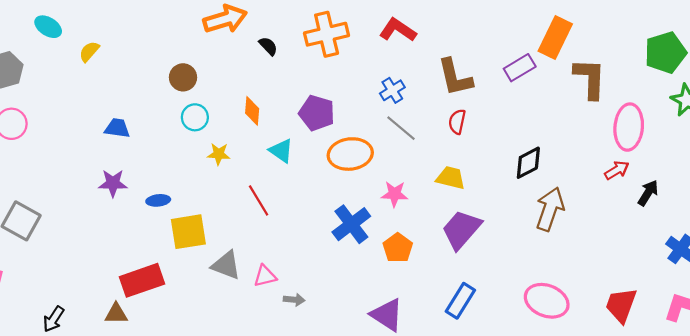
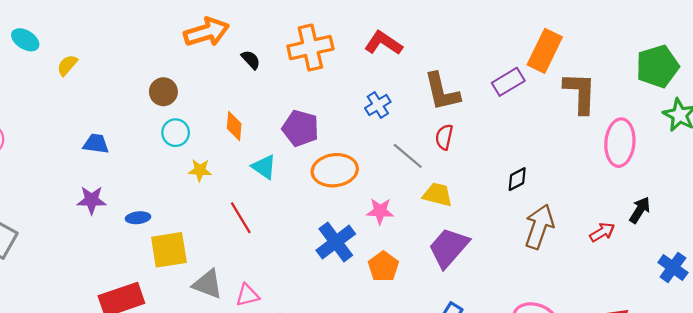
gray line: (401, 128) -> (408, 156), moved
black diamond: (528, 163) -> (517, 179), size x0.7
red arrow: (617, 170) -> (602, 232), moved

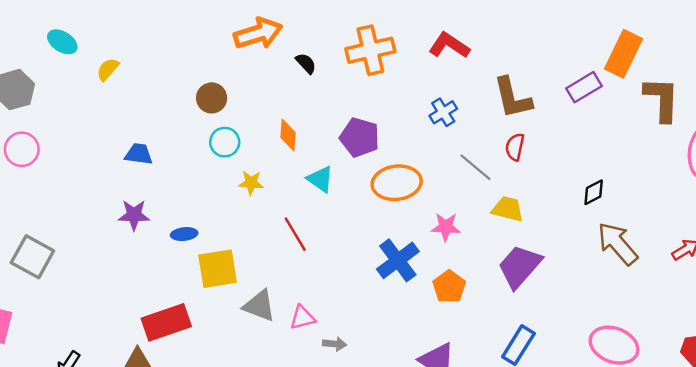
brown arrow: (539, 227) -> (618, 244), turned -60

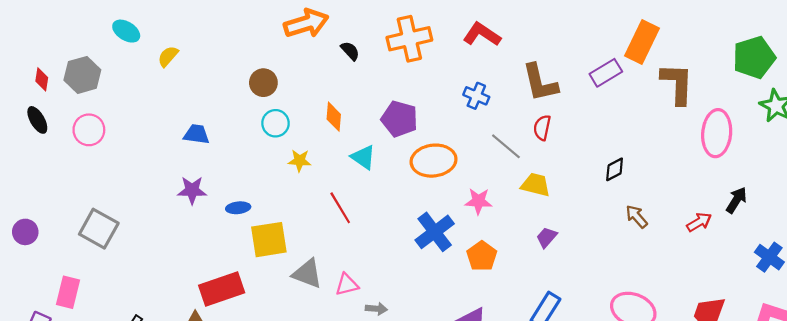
blue cross: (443, 112) -> (476, 96), turned -35
brown arrow: (618, 244) -> (637, 217), size x0.6
purple trapezoid: (520, 266) -> (547, 237), size x0.5

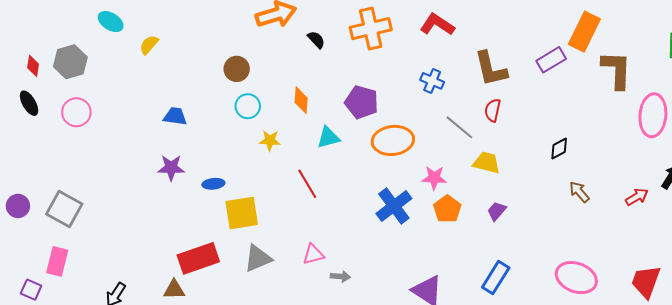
cyan triangle: (363, 157) -> (328, 137), turned -50
gray square: (99, 229) -> (64, 209), moved
orange pentagon: (482, 256) -> (447, 209), moved
gray triangle: (307, 274) -> (258, 258), moved, turned -44

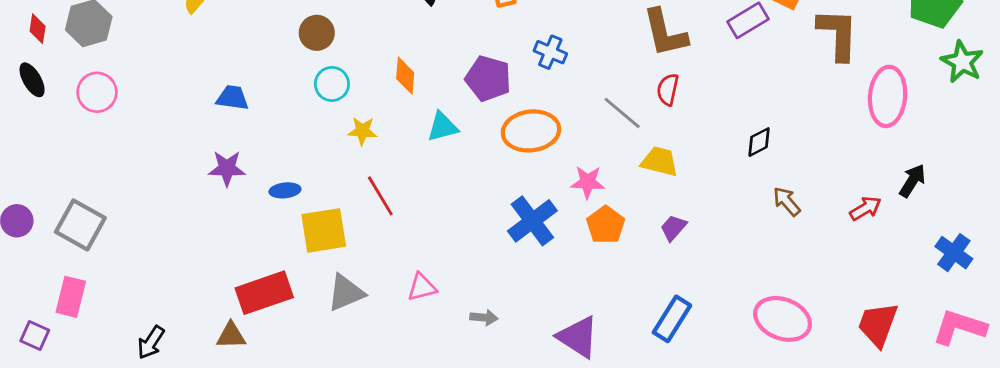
blue cross: (432, 81) -> (550, 52), moved
red line: (307, 184) -> (380, 196), moved
gray arrow: (340, 277) -> (484, 318), moved

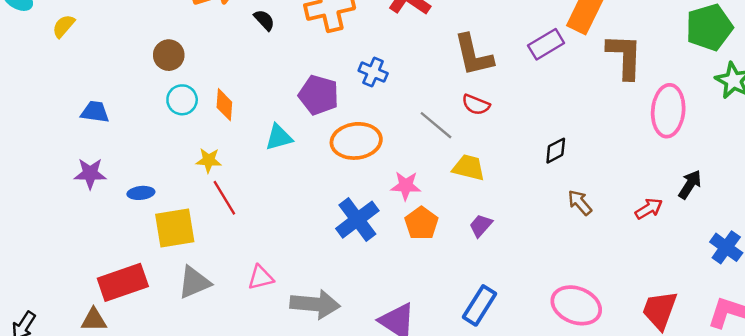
orange diamond: (405, 76) -> (224, 105), moved
red semicircle: (668, 89) -> (476, 105), turned -80
yellow star: (362, 131) -> (209, 160), moved
gray arrow: (484, 318) -> (315, 304), size x2.0

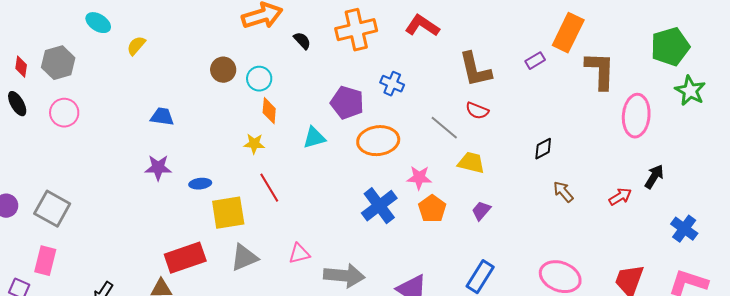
purple rectangle: (546, 44) -> (535, 61), size x0.7
cyan circle: (182, 100) -> (259, 79), moved
yellow star: (209, 160) -> (254, 144), moved

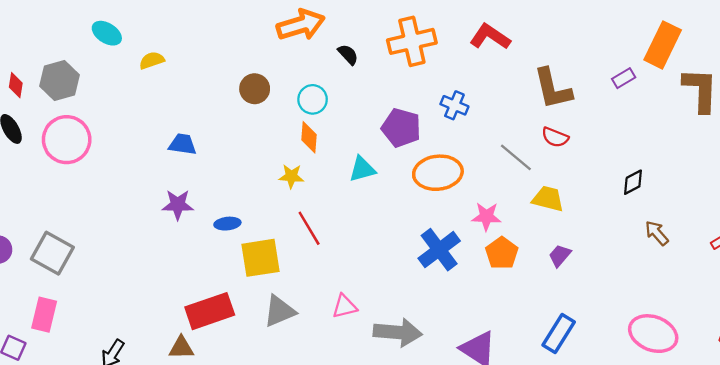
yellow semicircle: (136, 46) -> (152, 60), turned 30
cyan circle: (259, 79) -> (313, 99), moved
pink circle: (64, 113) -> (67, 140), size x1.4

